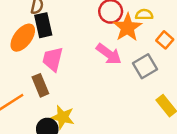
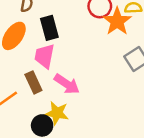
black rectangle: (43, 25) -> (49, 28), moved
pink arrow: (109, 54) -> (67, 84), moved

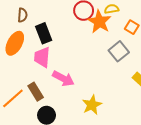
brown rectangle: (33, 82) -> (36, 92), moved
yellow star: (57, 113) -> (92, 105), moved, turned -30

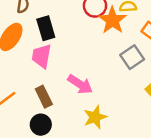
pink arrow: (63, 79) -> (80, 84), moved
brown rectangle: (36, 92) -> (44, 97), moved

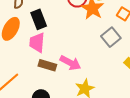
brown rectangle: (44, 97) -> (47, 65), moved, turned -42

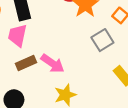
brown rectangle: (47, 65) -> (26, 63), turned -48

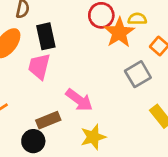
brown rectangle: (26, 63) -> (48, 120), moved

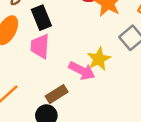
yellow star: (93, 137) -> (99, 59), moved

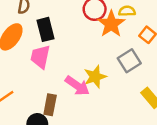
brown rectangle: (57, 94) -> (50, 105), turned -55

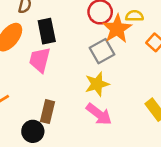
gray square: (129, 61) -> (102, 51), moved
pink arrow: (77, 86) -> (99, 114), moved

